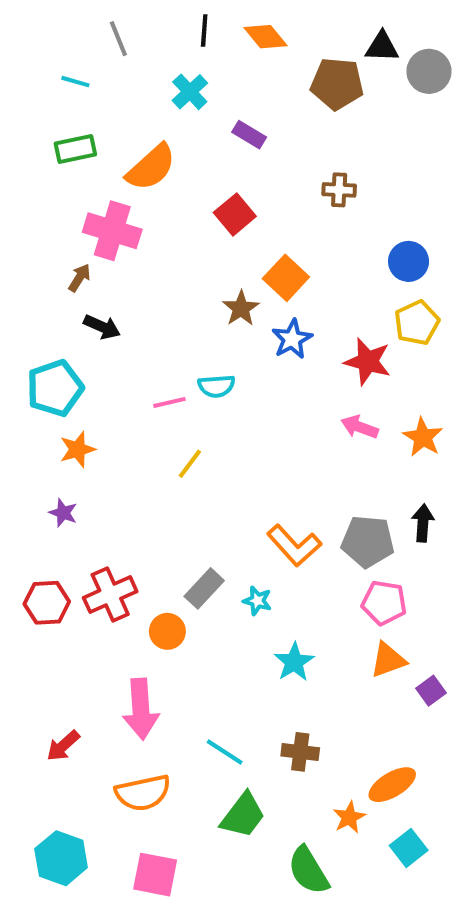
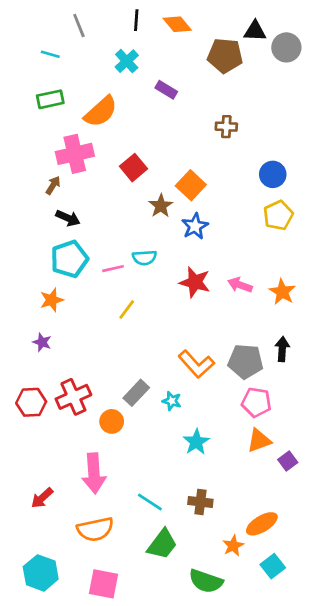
red square: (235, 214) -> (134, 168), moved
pink cross: (112, 231) -> (75, 154), turned -30
red star: (368, 362) -> (195, 282), moved
cyan pentagon: (55, 388) -> (69, 259), moved
green semicircle: (308, 870) -> (206, 581), turned -40

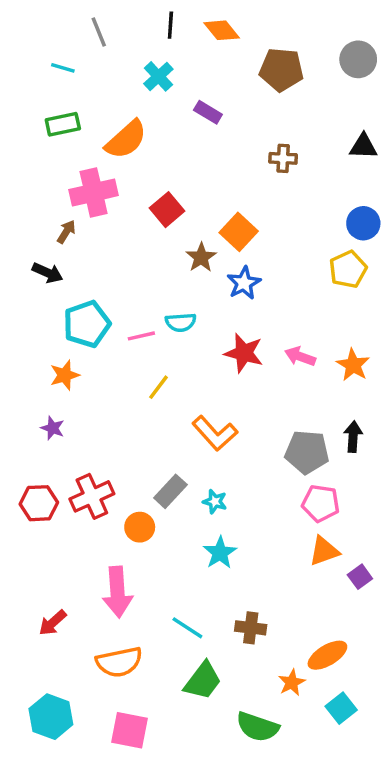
black triangle: (255, 31) -> (363, 146), moved
blue circle: (273, 174) -> (363, 223), moved
black arrow: (68, 218) -> (47, 273), moved
orange L-shape: (196, 364) -> (215, 433), moved
cyan star: (196, 442) -> (220, 553), moved

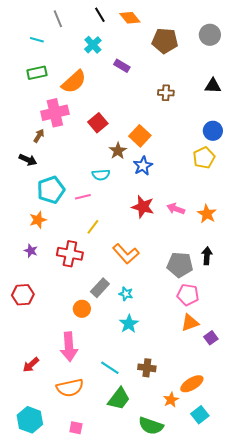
black line: (170, 25) -> (100, 15), turned -35
cyan semicircle: (181, 322) -> (101, 175), moved
red cross: (92, 496) -> (70, 254), moved, turned 35
pink square: (129, 730) -> (76, 428), size x0.6

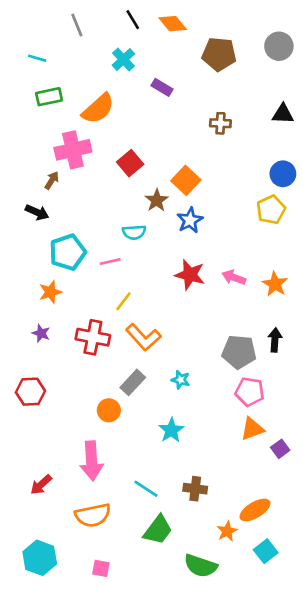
cyan line: (37, 40) -> (37, 58), moved
orange L-shape: (126, 254) -> (143, 337), moved
cyan star: (126, 294) -> (181, 380), moved

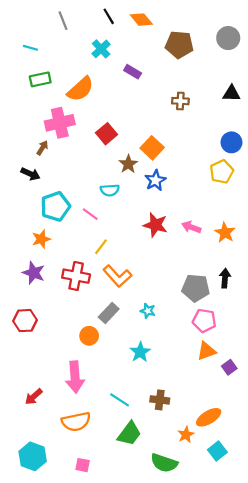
pink line: (110, 261) -> (90, 214), turned 49
purple star: (41, 333) -> (34, 273), size x1.5

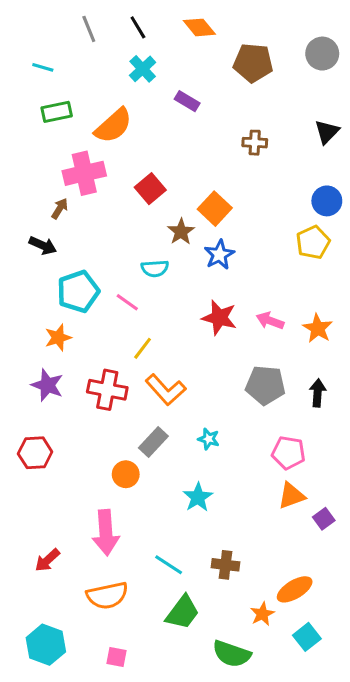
black line: (109, 16) -> (138, 27), moved
black triangle: (231, 93) -> (327, 132), turned -48
gray pentagon: (196, 288) -> (265, 385), moved

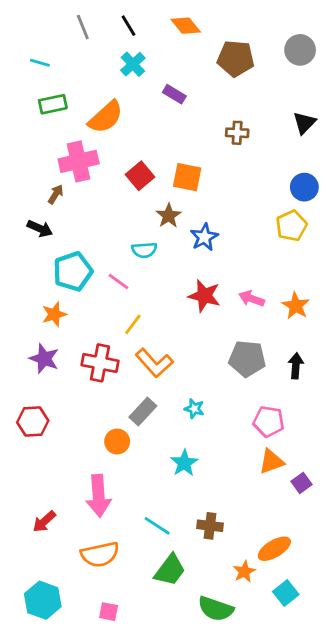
orange square: (215, 209) -> (187, 177), moved, turned -32

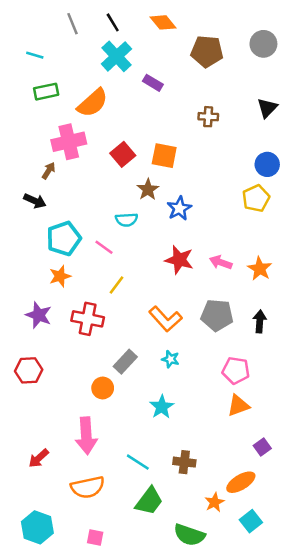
cyan cross: (133, 64) -> (116, 56), size x1.4
orange star: (54, 314) -> (60, 276), moved
orange L-shape: (154, 363) -> (165, 319), moved
purple square: (301, 483) -> (262, 447), moved

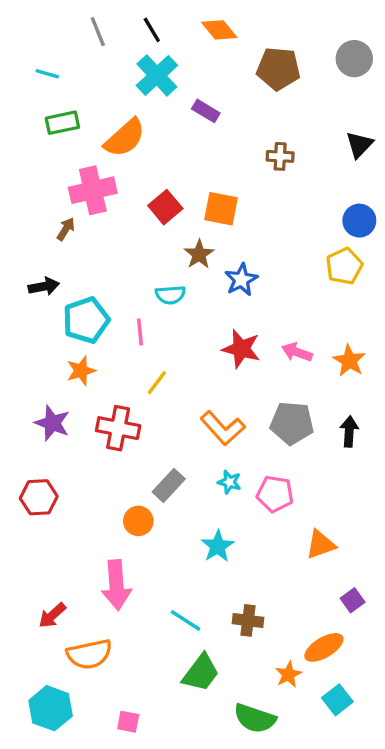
black arrow: (35, 201) -> (44, 286), moved, turned -35
pink line: (104, 247) -> (140, 332), turned 48
pink pentagon: (236, 370) -> (275, 494), moved
orange semicircle: (88, 487) -> (89, 654), moved

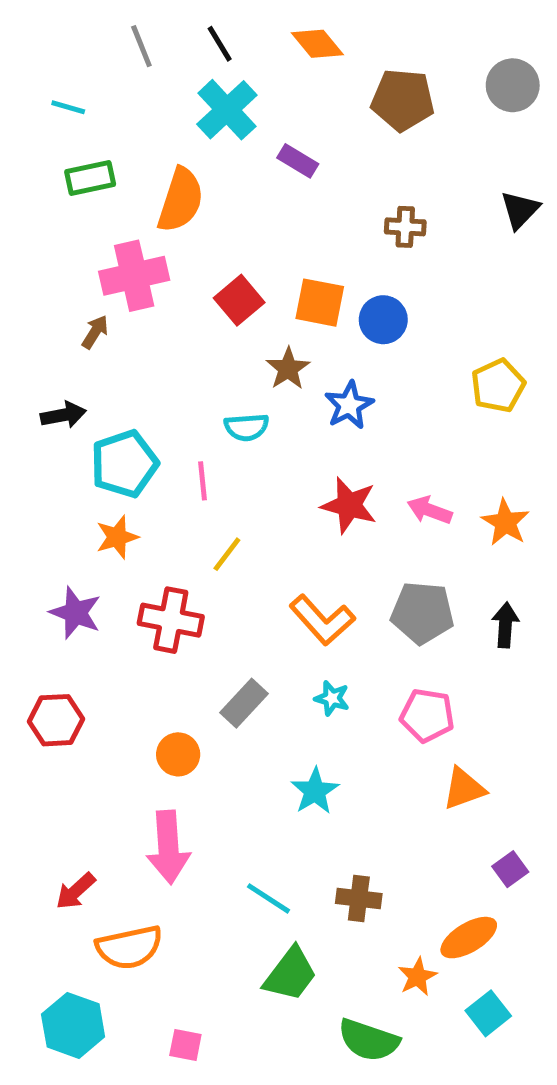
orange semicircle: (125, 138) -> (181, 200), turned -30
blue circle: (359, 221) -> (383, 320), moved
pink pentagon: (275, 494) -> (427, 715), moved
orange circle: (138, 521) -> (178, 754), moved

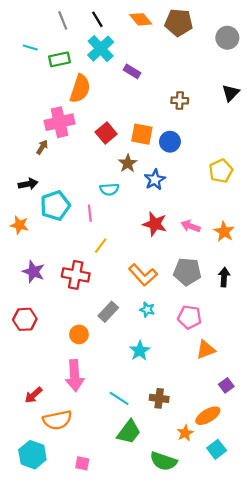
brown pentagon: (403, 100) -> (179, 23), moved
green rectangle: (90, 178) -> (59, 59), moved
orange star: (117, 537) -> (19, 225), moved, turned 30

